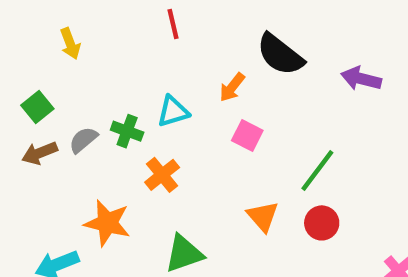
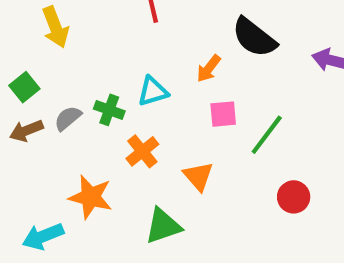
yellow arrow: (70, 44) -> (55, 27), size x1.4
pink square: (247, 135) -> (223, 114), turned -32
green line: (317, 170) -> (267, 135), moved
orange triangle: (263, 216) -> (198, 176), moved

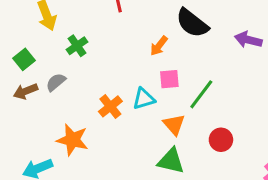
cyan triangle: (153, 91) -> (144, 99), moved
green cross: (109, 110) -> (77, 46), moved, turned 35
orange triangle: (198, 176) -> (174, 125), moved
green triangle: (163, 226) -> (171, 161), moved, turned 32

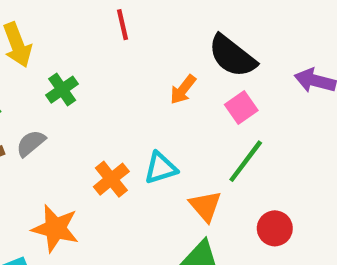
pink square: (169, 79) -> (241, 107), moved, turned -30

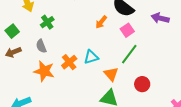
gray semicircle: (31, 143) -> (41, 46), moved, turned -72
orange star: (55, 228) -> (44, 71), moved

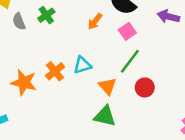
green cross: (47, 22) -> (46, 15), moved
gray semicircle: (41, 46) -> (19, 21), moved
red circle: (142, 84) -> (145, 87), moved

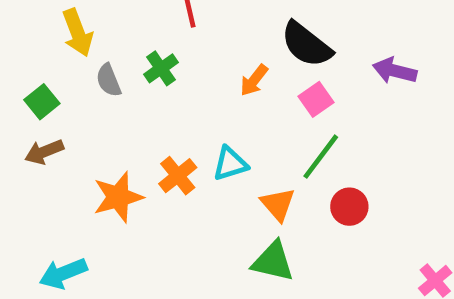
orange star: (24, 82) -> (118, 197), turned -30

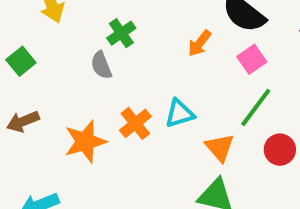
gray semicircle: (109, 80) -> (101, 65), moved
brown arrow: (44, 152) -> (23, 121), moved

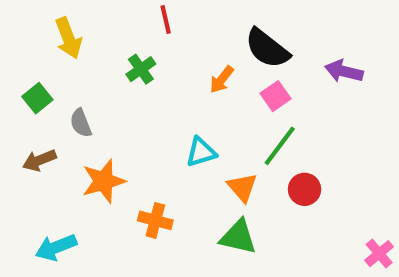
gray semicircle: (101, 65) -> (81, 123), moved
orange cross: (135, 123) -> (155, 220), moved, turned -36

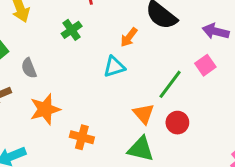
pink square: (276, 96) -> (205, 65), moved
cyan triangle: (201, 152) -> (114, 67), moved
red circle: (305, 189) -> (177, 123), moved

